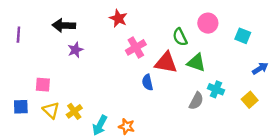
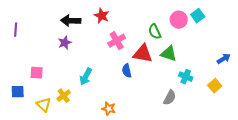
black arrow: (64, 25) -> (71, 21), moved
cyan square: (243, 36) -> (198, 16), moved, turned 32
gray semicircle: (196, 101) -> (170, 98), moved
yellow triangle: (51, 110) -> (44, 105), moved
cyan arrow: (100, 125) -> (86, 77), moved

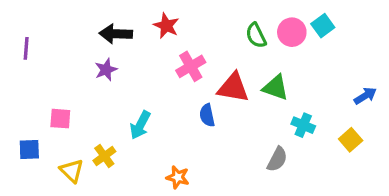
green semicircle: (155, 32) -> (256, 35), moved

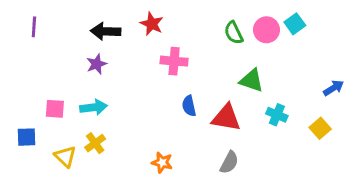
purple line: (26, 48) -> (34, 27), moved
pink cross: (191, 66) -> (174, 61), turned 35
red triangle: (233, 88) -> (226, 118), moved
cyan arrow: (140, 125) -> (94, 107), moved, turned -125
gray semicircle: (277, 159) -> (229, 162), moved

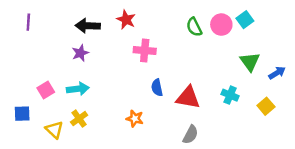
green triangle: (252, 80) -> (250, 62), moved, turned 35
pink square: (55, 109) -> (46, 90), turned -35
orange star: (162, 162) -> (135, 119), moved

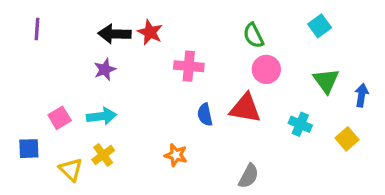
red star: (126, 20) -> (150, 32), moved
pink circle: (221, 25) -> (266, 69), moved
blue arrow: (277, 73) -> (362, 95), turned -49
red triangle: (188, 98) -> (245, 108), moved

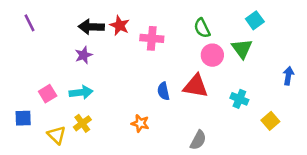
purple line: (37, 29) -> (29, 23), turned -30
pink cross: (189, 66) -> (152, 38), moved
green triangle: (326, 81) -> (242, 49), moved
yellow square: (347, 139) -> (270, 121), moved

